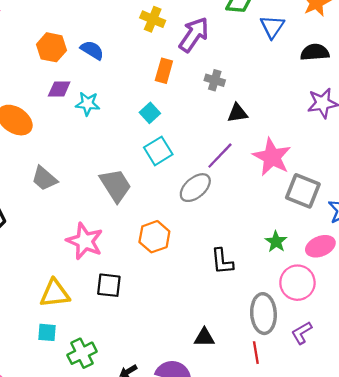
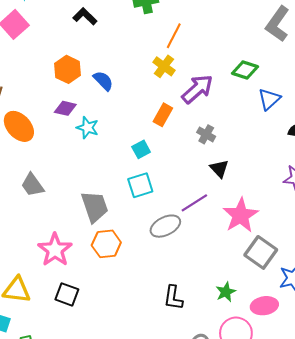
black triangle: (237, 113) -> (219, 169), turned 42
orange hexagon: (154, 237) -> (106, 244), moved

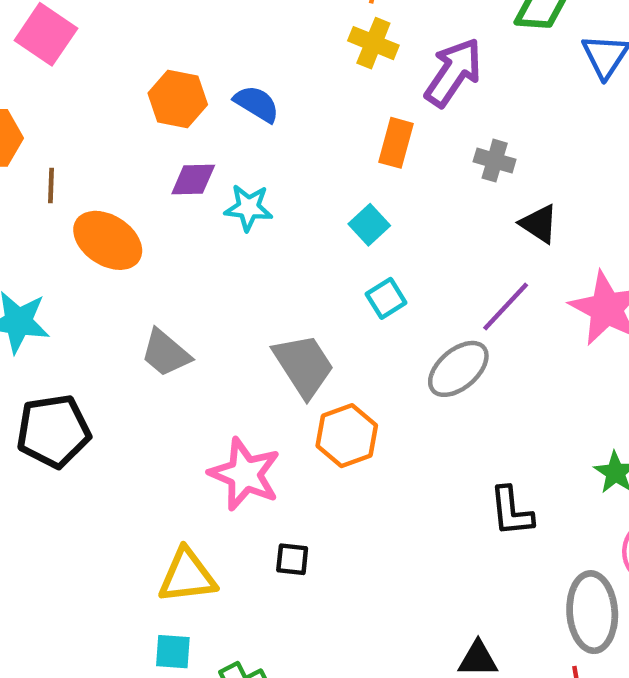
cyan square: (140, 185) -> (386, 298), size x0.7
black square: (67, 294) -> (292, 559), size x0.7

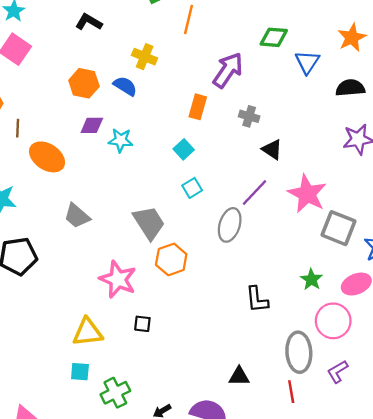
yellow cross: (373, 43) -> (145, 57), moved
gray ellipse: (458, 369) -> (230, 225), turned -32

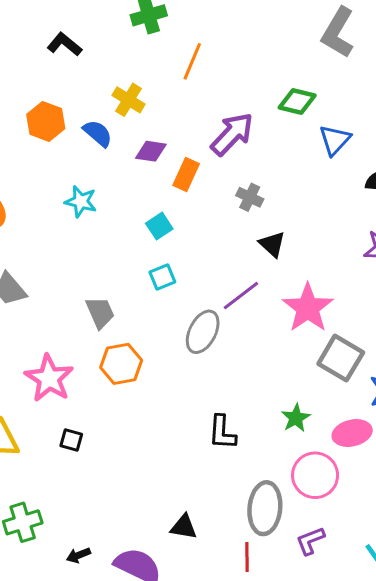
purple diamond: (92, 125) -> (151, 151), moved
gray trapezoid: (149, 223) -> (100, 313), size x0.7

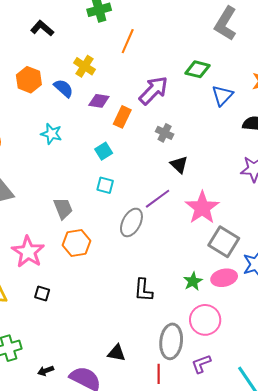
cyan square: (162, 277) -> (105, 185), turned 36
pink ellipse: (352, 433) -> (224, 278), moved

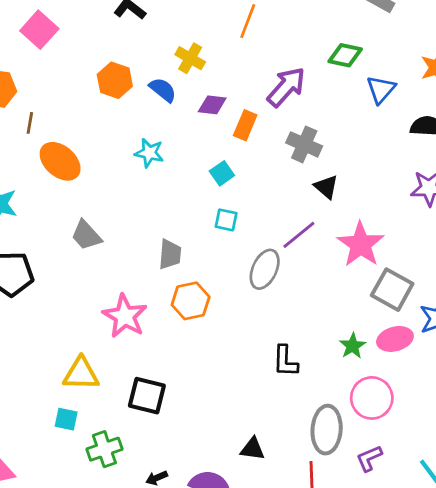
gray cross: (165, 133) -> (304, 144), size x1.4
gray trapezoid: (63, 208) -> (170, 254), turned 30
black square: (42, 294) -> (147, 396), moved, size x1.8

